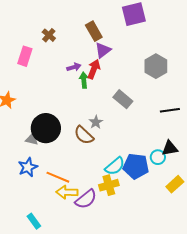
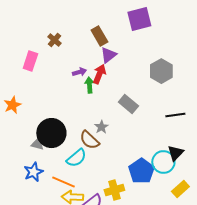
black triangle: (170, 148) -> (175, 153), turned -36
cyan circle: (158, 157) -> (163, 162), size x1.5
cyan semicircle: (115, 166) -> (76, 158), moved
blue pentagon: (136, 166) -> (141, 171), turned 30

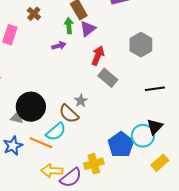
red arrow: (99, 74) -> (98, 56), moved
green arrow: (89, 85) -> (69, 26), moved
orange line: (63, 182) -> (41, 143), moved

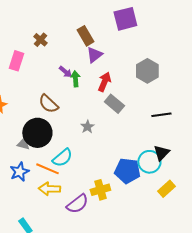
green arrow: (69, 26) -> (75, 79), moved
purple arrow: (59, 46) -> (65, 72), turned 56
brown semicircle: (69, 114) -> (48, 104), moved
blue pentagon: (121, 145) -> (127, 171), turned -30
yellow arrow: (52, 171) -> (49, 189), moved

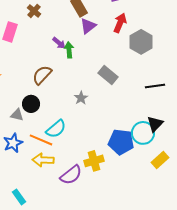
red arrow: (104, 82) -> (120, 23), moved
brown semicircle: (48, 104) -> (42, 75), turned 90
black circle: (37, 133) -> (31, 104), size x0.6

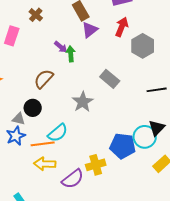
gray star: (81, 98) -> (83, 102), size x1.5
orange line: (41, 140) -> (43, 144), turned -30
blue star: (13, 143) -> (16, 136), moved

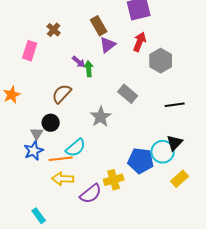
gray triangle: (19, 119) -> (37, 134), turned 48

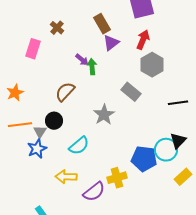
gray hexagon: (161, 61) -> (152, 65), moved
orange line: (61, 159) -> (20, 125), moved

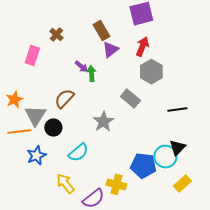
gray triangle: (40, 132) -> (35, 116), moved, size x1.6
yellow arrow: (66, 177) -> (65, 184), turned 50
yellow cross: (117, 178) -> (116, 185), turned 30

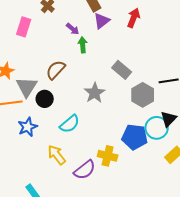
purple arrow: (81, 67) -> (73, 29), moved
gray hexagon: (151, 72) -> (143, 95), moved

